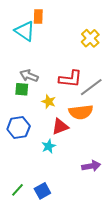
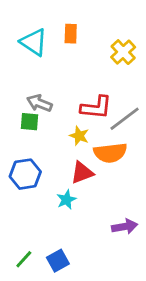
orange rectangle: (38, 17) -> (71, 34), moved
yellow star: (49, 102) -> (79, 136), moved

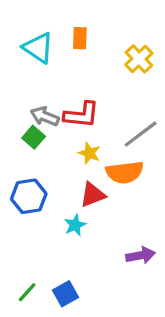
red L-shape: (96, 107) -> (81, 115), moved
green square: (30, 122) -> (34, 137), turned 36

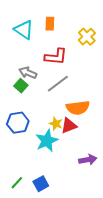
red L-shape: (81, 115) -> (56, 57), moved
gray line: (141, 134) -> (58, 84), moved
yellow star: (89, 153) -> (56, 124), moved
red triangle: (93, 195) -> (69, 126), moved
cyan star: (75, 225) -> (47, 141), size x1.6

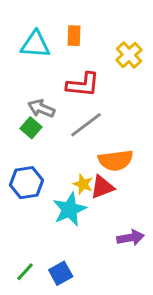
cyan triangle: (24, 30) -> (35, 45), turned -30

